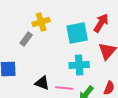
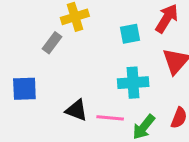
cyan square: (77, 33) -> (130, 34), size x0.6

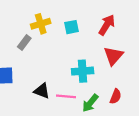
cyan square: (130, 34) -> (72, 27), moved

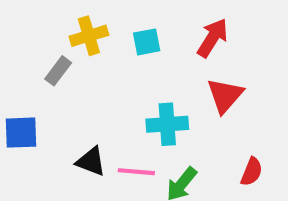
red semicircle: (116, 96) -> (252, 172), moved

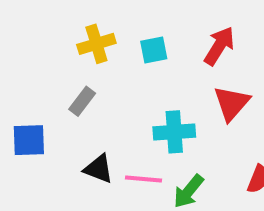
gray rectangle: (58, 71) -> (82, 101), moved

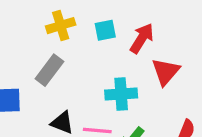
red arrow: (219, 46) -> (142, 38), moved
gray rectangle: (82, 101) -> (49, 70), size x1.4

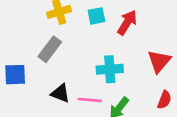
red triangle: (166, 72) -> (159, 61), moved

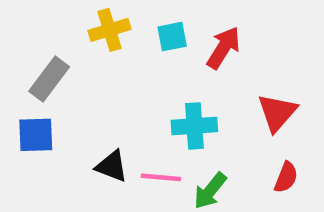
gray rectangle: (50, 49) -> (49, 79), moved

